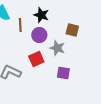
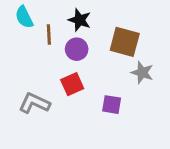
brown square: (72, 30) -> (125, 42), size x1.5
gray star: (57, 48) -> (142, 73), moved

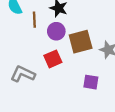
brown square: (125, 42) -> (81, 42), moved, turned -30
purple square: (112, 105) -> (91, 82), moved

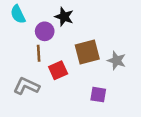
brown line: (34, 20) -> (39, 53), moved
purple circle: (56, 31) -> (45, 31), moved

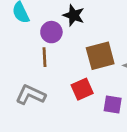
red square: (58, 70) -> (82, 89), moved

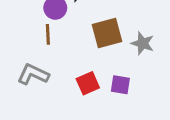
red square: (82, 89) -> (88, 83), moved

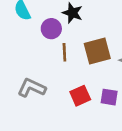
brown line: (48, 34) -> (64, 52), moved

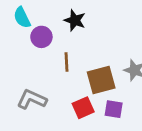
purple circle: (51, 29) -> (41, 37), moved
brown square: (97, 51) -> (101, 80), moved

